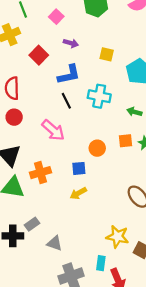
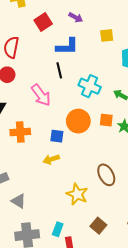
yellow square: (107, 54) -> (107, 35), turned -32
cyan cross: (99, 96) -> (90, 86), moved
orange circle: (97, 148) -> (78, 121), size x1.5
yellow star: (117, 237) -> (77, 194), moved

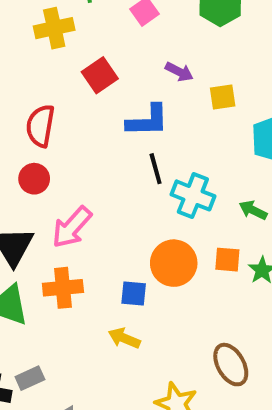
purple arrow: (76, 17) -> (179, 72), moved
black line: (59, 70) -> (156, 169), moved
pink arrow: (41, 95) -> (72, 227), moved, turned 80
yellow arrow: (51, 159) -> (124, 338), turned 42

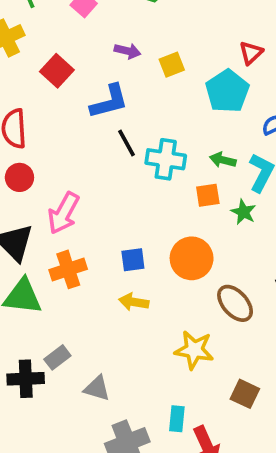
orange square: (227, 260) -> (208, 195), moved
orange circle: (174, 263) -> (192, 258), moved

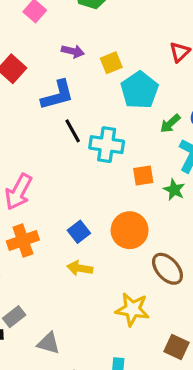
cyan pentagon: (227, 91) -> (139, 90), moved
green arrow: (223, 160) -> (170, 124), moved, turned -55
blue square: (133, 260) -> (79, 232), turned -30

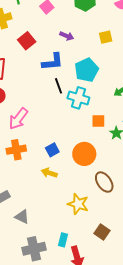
yellow square: (111, 63) -> (106, 37), moved
cyan pentagon: (139, 90) -> (87, 70), moved

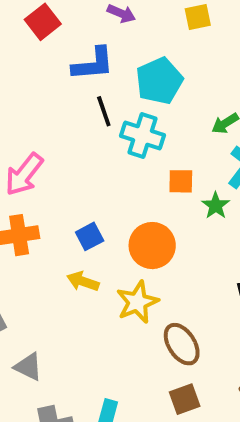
brown ellipse: (104, 182) -> (182, 344), moved
yellow star: (78, 204) -> (137, 302), moved, turned 30
brown square: (102, 232) -> (185, 399), turned 35

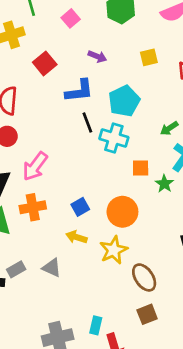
gray triangle: (28, 367) -> (52, 268), moved

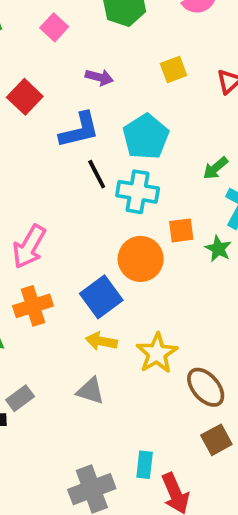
blue square: (80, 207) -> (101, 297), size x1.5
orange circle: (122, 212) -> (141, 259), moved
gray triangle: (52, 268) -> (90, 391), moved

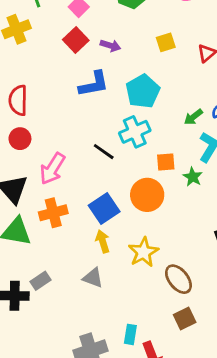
red square: (25, 97) -> (76, 40), moved
black line: (97, 174) -> (104, 152), moved, turned -30
cyan cross: (138, 192) -> (135, 132), turned -36
orange circle: (141, 259) -> (147, 195), moved
yellow arrow: (101, 341) -> (103, 241), turned 60

